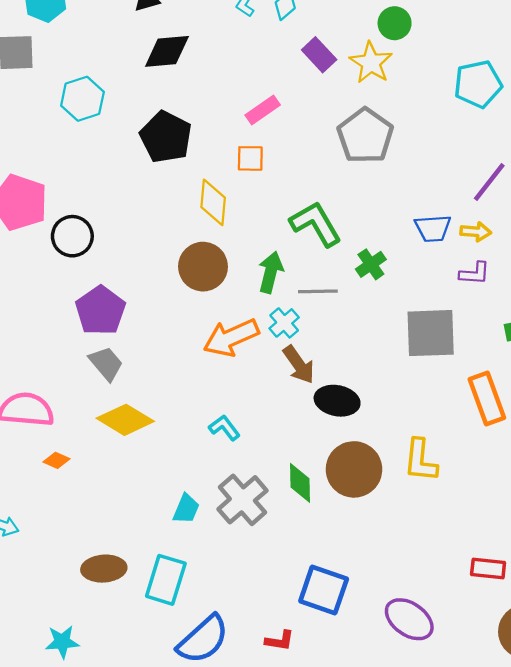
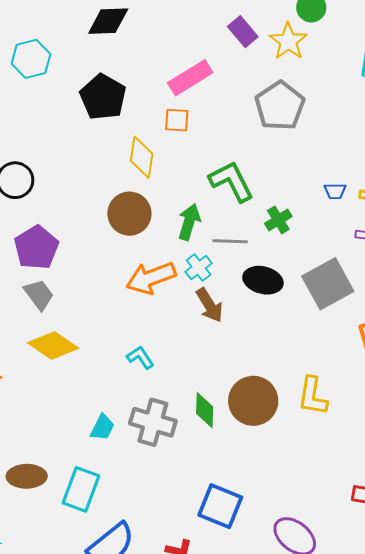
pink rectangle: (263, 110) -> (190, 78), size x1.4
blue trapezoid: (433, 228) -> (335, 191), size x0.7
gray square: (431, 333) -> (328, 284), turned -30
black ellipse: (337, 401) -> (263, 280), moved
gray cross: (242, 500) -> (153, 422), turned -36

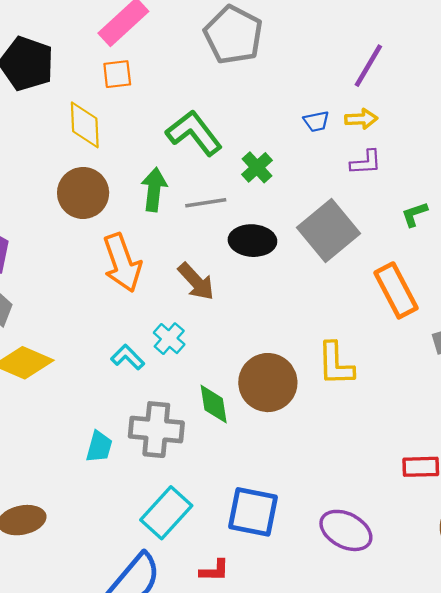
cyan cross: (199, 268) -> (169, 339), moved
orange arrow: (151, 278) -> (122, 263), turned -78
cyan rectangle: (81, 489) -> (166, 513), moved, turned 33

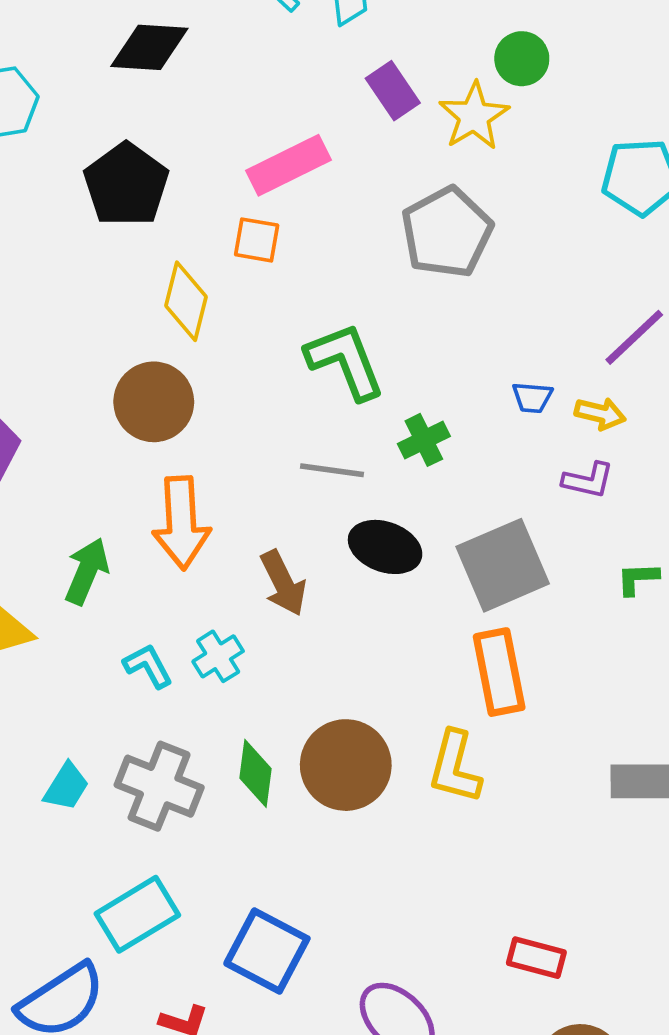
green arrow: (154, 189) -> (87, 571), moved
orange rectangle: (396, 290) -> (499, 672), moved

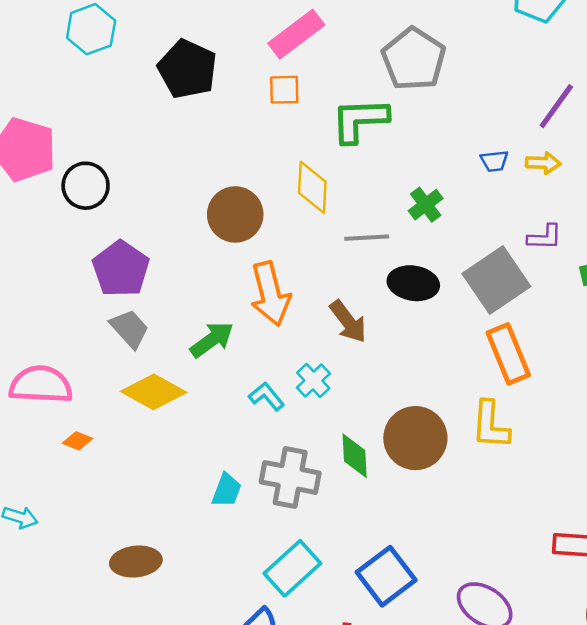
yellow diamond: (186, 301) -> (312, 187), moved
green L-shape: (345, 361) -> (360, 120), moved, turned -60
purple L-shape: (588, 480) -> (545, 237), moved
green arrow: (87, 571) -> (212, 340), turned 42
blue square: (267, 951) -> (386, 576), turned 36

